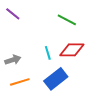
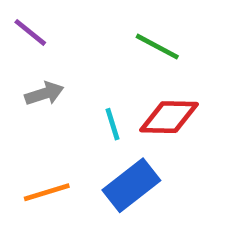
gray arrow: (13, 60) -> (44, 94), moved

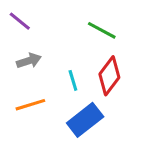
red diamond: (169, 117) -> (109, 76), turned -54
orange line: (47, 192) -> (30, 105), moved

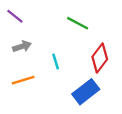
red diamond: (109, 76) -> (100, 58), moved
blue rectangle: (85, 120) -> (86, 92), moved

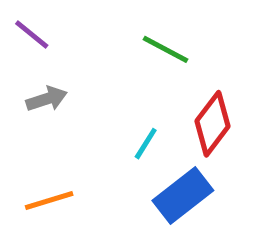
cyan line: (56, 62) -> (146, 144), moved, turned 49
orange line: (23, 80) -> (49, 200), moved

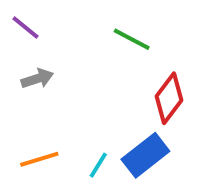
cyan line: (146, 144) -> (98, 165), moved

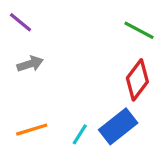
green line: (132, 39) -> (139, 30), moved

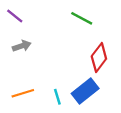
green line: (139, 30) -> (82, 18), moved
cyan line: (80, 134) -> (57, 97), turned -49

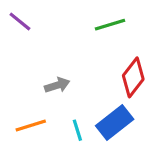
green line: (82, 18) -> (110, 25), turned -45
gray arrow: (22, 46) -> (57, 85), moved

